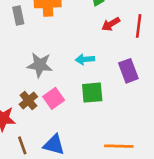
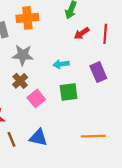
gray star: (40, 65) -> (23, 55), moved
brown cross: (28, 101) -> (20, 81), moved

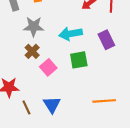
cyan arrow: (61, 64) -> (71, 34), size x1.5
blue triangle: (38, 138) -> (52, 105), turned 48

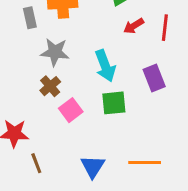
cyan arrow: (71, 34) -> (105, 66), turned -105
blue triangle: (52, 105) -> (93, 167), moved

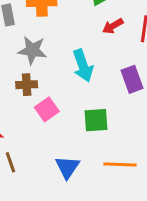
brown cross: (50, 86) -> (27, 85), turned 36
green square: (114, 103) -> (96, 120), moved

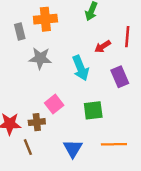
red arrow: (113, 26) -> (103, 46), moved
brown cross: (27, 85) -> (37, 122), moved

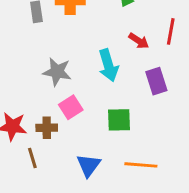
red arrow: (103, 46) -> (139, 41), turned -119
gray star: (40, 58) -> (57, 72), moved

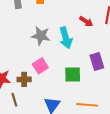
gray star: (57, 72) -> (41, 36), moved
purple rectangle: (156, 81) -> (97, 61), moved

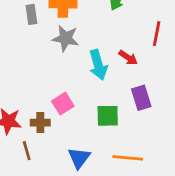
red arrow: (86, 21) -> (128, 58), moved
gray star: (41, 36) -> (66, 38), moved

